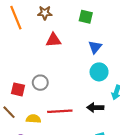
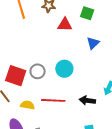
red triangle: (53, 40) -> (65, 25), moved
cyan circle: (99, 72) -> (64, 69), moved
red square: (18, 89) -> (16, 76), size x1.5

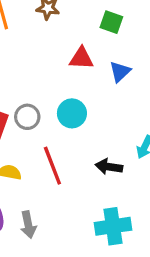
red triangle: (65, 25) -> (81, 58), moved
red line: (53, 100) -> (52, 166), turned 65

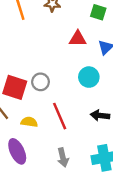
cyan circle: (72, 113) -> (89, 77), moved
gray arrow: (28, 225) -> (63, 157), moved

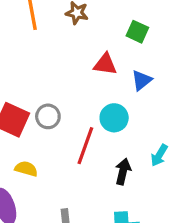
black arrow: (100, 115) -> (123, 171), turned 90
red line: (60, 116) -> (85, 146), moved, turned 36

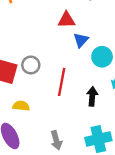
blue triangle: (142, 80) -> (81, 40), moved
cyan circle: (114, 118) -> (102, 57), moved

